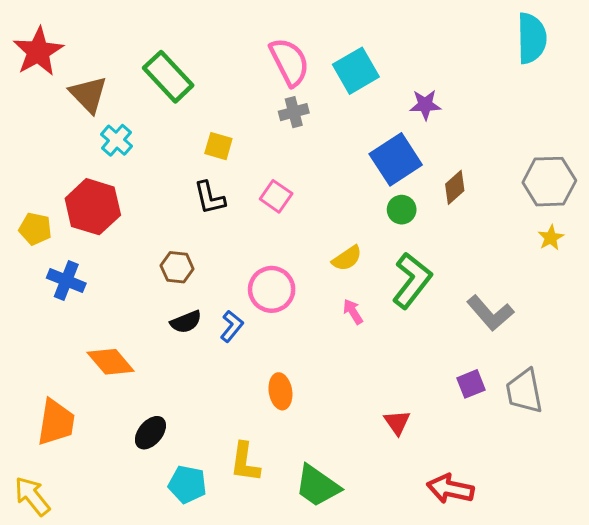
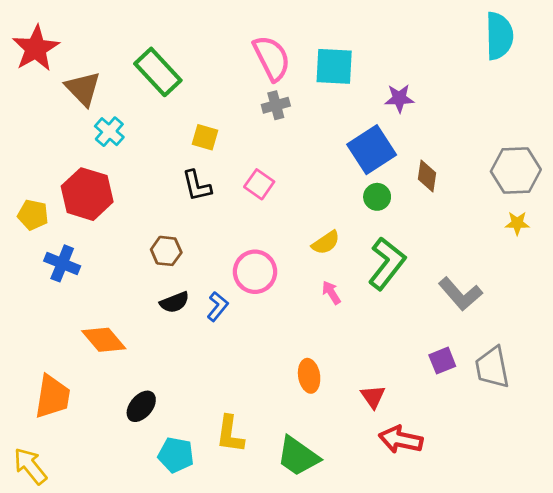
cyan square: (356, 71) -> (334, 66), turned 33
brown diamond: (455, 187) -> (427, 176), turned -40
yellow star: (551, 238) -> (517, 223), turned 30
orange ellipse: (280, 391) -> (309, 376), moved
red arrow: (450, 489) -> (401, 440), moved

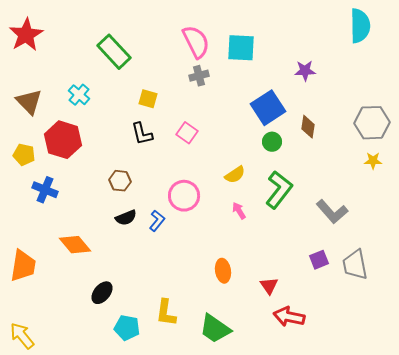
brown triangle: (83, 89) -> (29, 102), moved
purple star: (399, 98) -> (305, 71), moved
orange trapezoid: (52, 397) -> (23, 266), moved

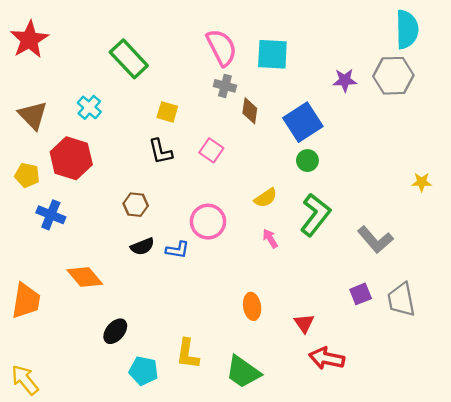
gray cross: (199, 76) -> (225, 86), turned 30
gray hexagon: (372, 123) -> (393, 76), moved
brown diamond: (308, 127) -> (250, 111), moved
blue L-shape: (157, 221) -> (177, 250), turned 60

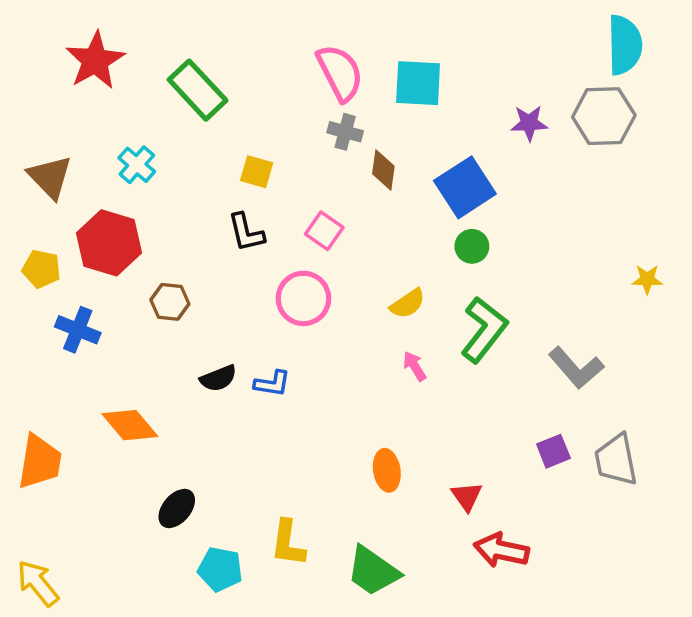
red star: (29, 40) -> (95, 61), moved
brown hexagon: (136, 205) -> (170, 302), moved
pink circle: (208, 222) -> (303, 298), moved

